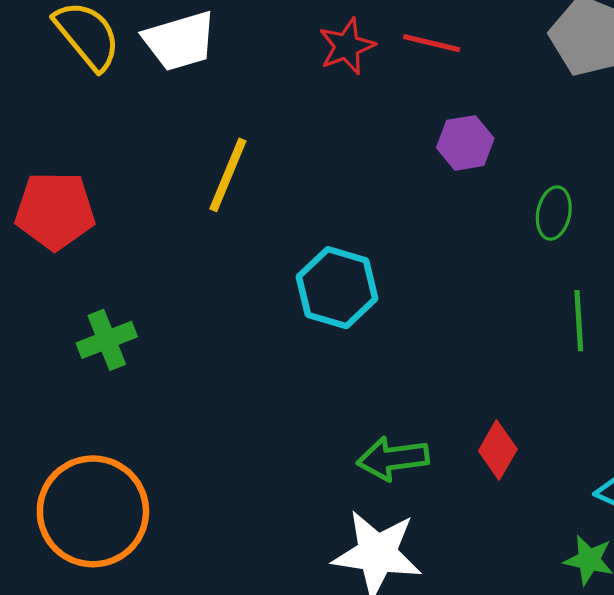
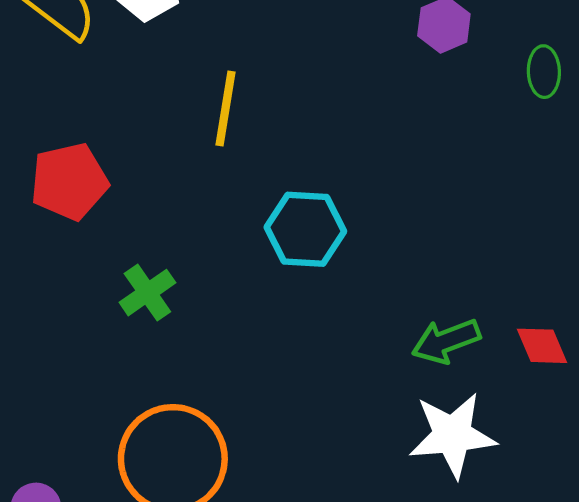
cyan hexagon: (337, 288) -> (305, 229), moved
red diamond: (498, 450) -> (542, 346), moved, turned -40

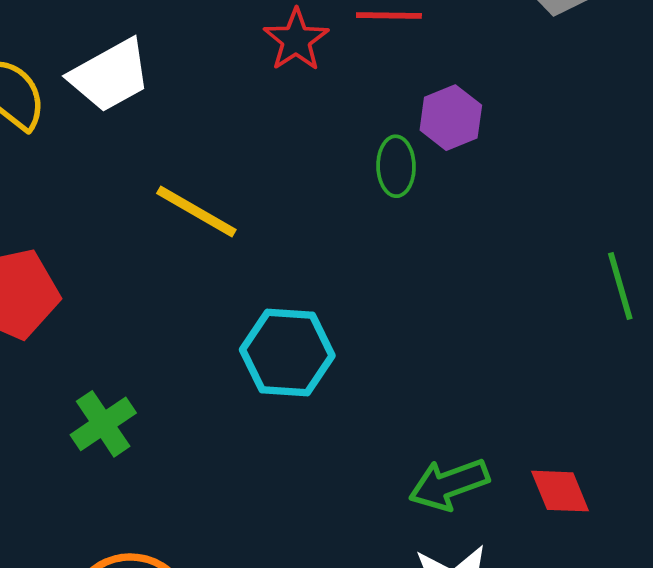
green ellipse: (544, 72) -> (396, 166), moved
yellow line: (226, 109) -> (196, 211), turned -70

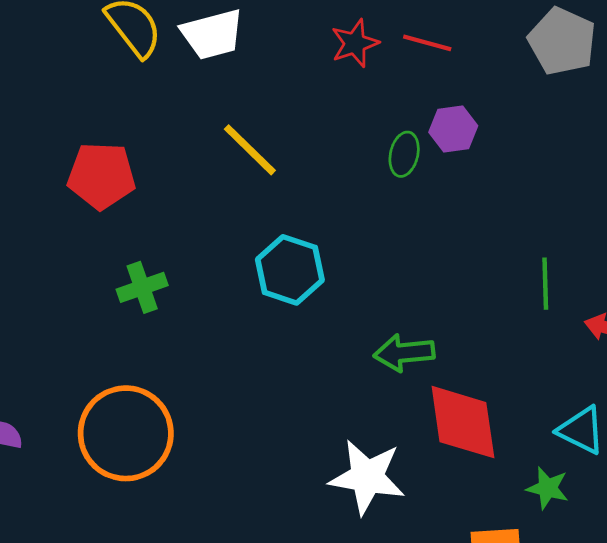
green arrow: (449, 484) -> (404, 353), moved
red diamond: (560, 491) -> (463, 422), size x1.8

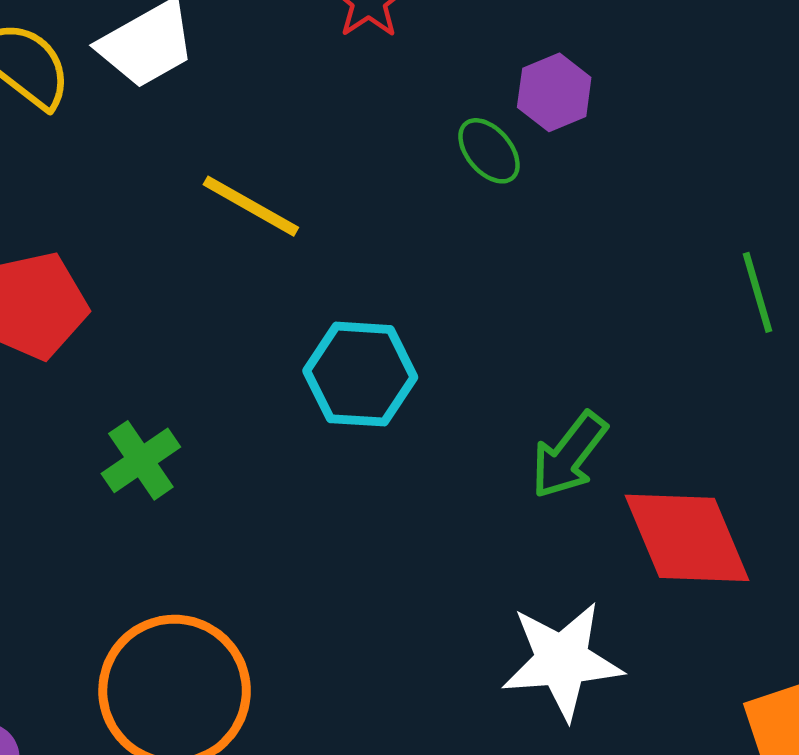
green ellipse: (404, 154) -> (489, 151), turned -39
green arrow: (404, 353) -> (569, 455), turned -32

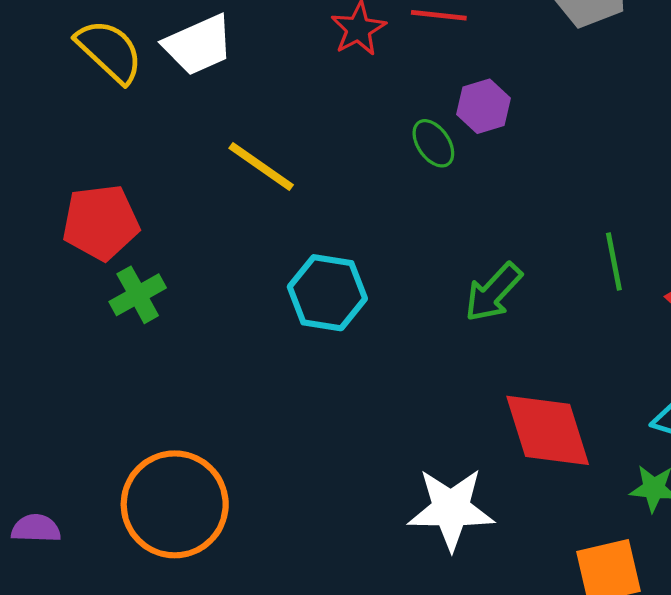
green arrow: (569, 455) -> (493, 292), moved
green cross: (141, 460) -> (138, 295), moved

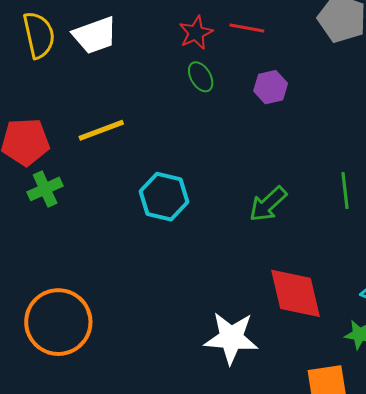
yellow semicircle: (109, 51) -> (39, 35), turned 30
green ellipse: (433, 143) -> (201, 77), moved
yellow line: (261, 167) -> (101, 130), moved, turned -60

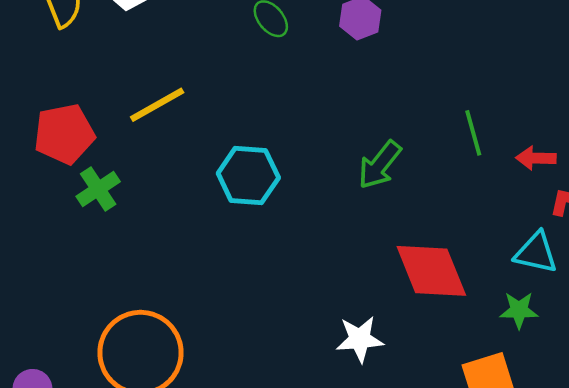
white star: (231, 338) -> (360, 339), size x0.7

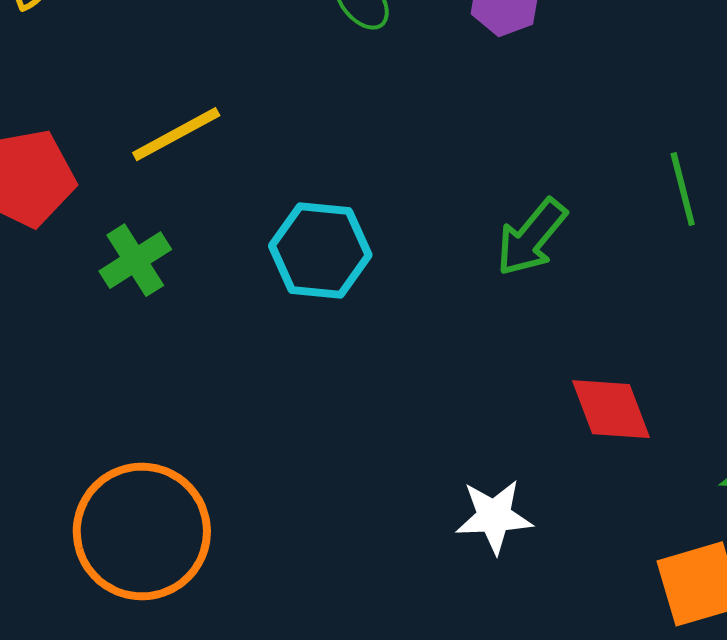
green cross: (98, 189) -> (135, 260), moved
red diamond: (431, 271) -> (611, 409), size x0.7

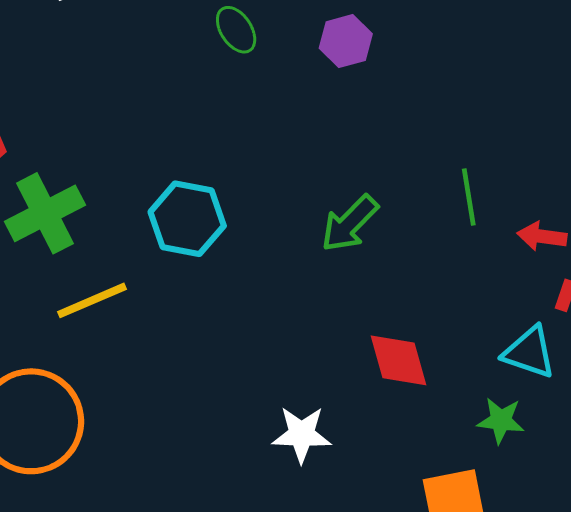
yellow line: (176, 134) -> (92, 300), moved
green cross: (135, 260) -> (45, 213), size x1.4

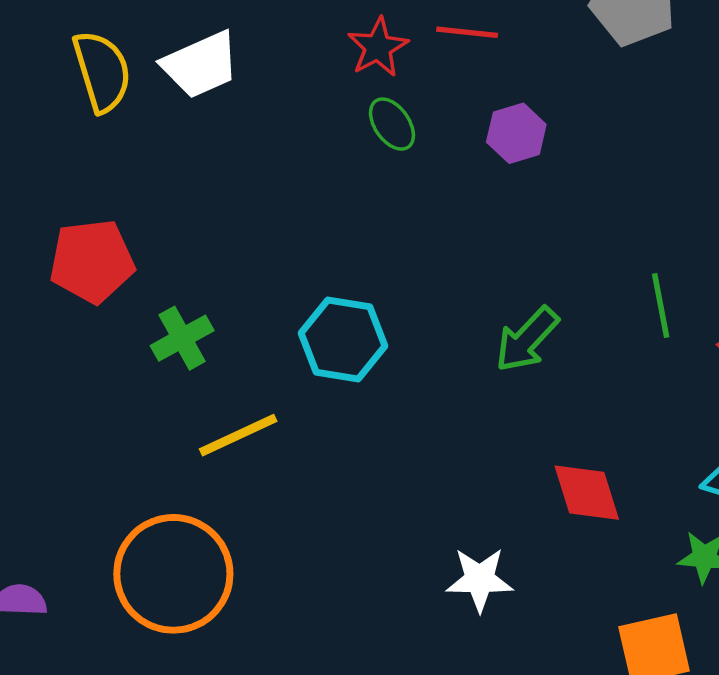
green cross: (45, 213) -> (182, 338), size x0.7

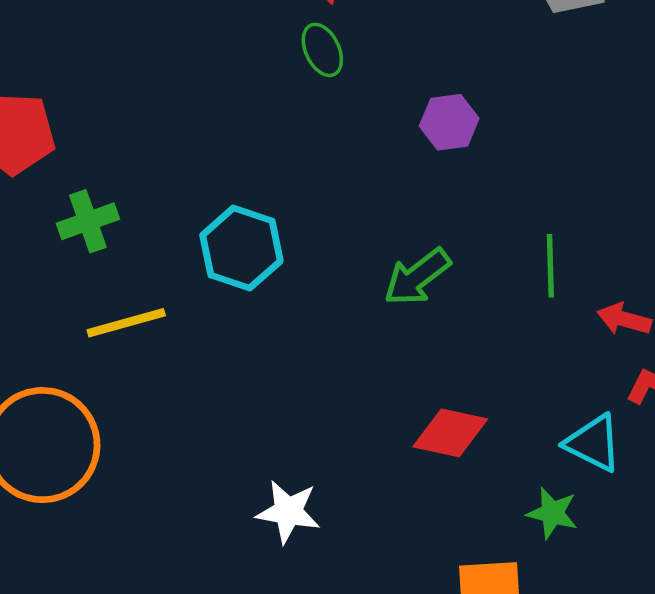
purple hexagon: (516, 133) -> (449, 122), moved
red diamond: (587, 493) -> (450, 433), turned -70
white star: (480, 579) -> (288, 512), moved

